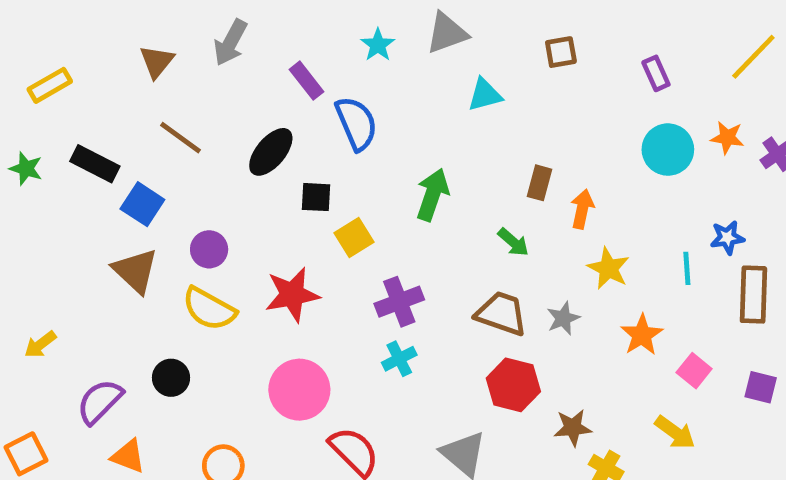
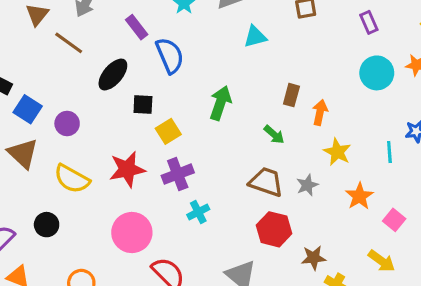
brown line: (181, 138) -> (69, 43), moved
purple circle: (209, 249) -> (67, 123), moved
purple cross: (399, 302) -> (178, 174), moved

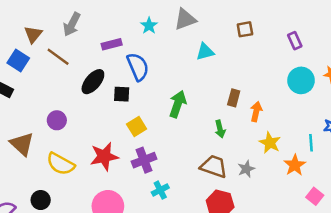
purple rectangle: (137, 27) -> (112, 44), turned -66
black square: (143, 105) -> (122, 94), moved
blue square: (28, 109) -> (18, 60), moved
green arrow: (274, 135) -> (220, 129), turned 35
orange star: (359, 196) -> (295, 165), moved

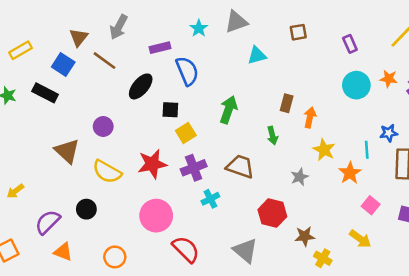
black square: (122, 94) -> (170, 110), moved
brown trapezoid: (214, 166) -> (240, 167), moved

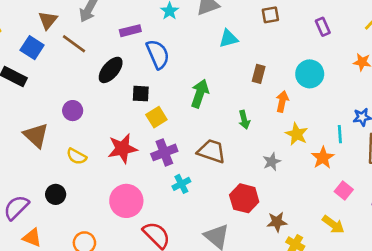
cyan circle: (356, 85) -> (310, 74), moved
brown rectangle: (287, 103) -> (259, 74), moved
yellow semicircle: (107, 172) -> (77, 156), size x0.7

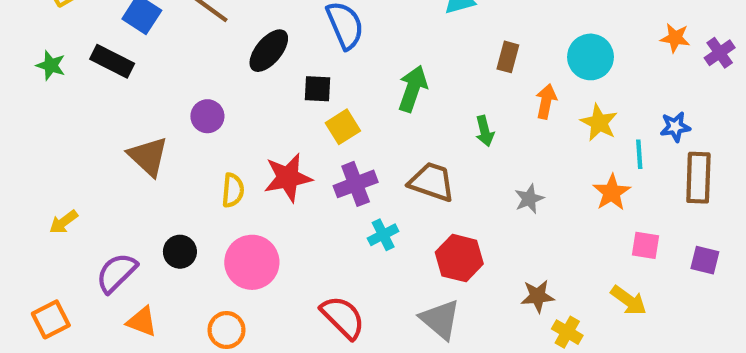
yellow star: (297, 134) -> (599, 123), moved
yellow semicircle: (77, 156) -> (233, 190), moved, turned -114
pink square: (344, 190) -> (646, 245), turned -30
red hexagon: (244, 198) -> (459, 258), moved
pink circle: (126, 201) -> (252, 262), moved

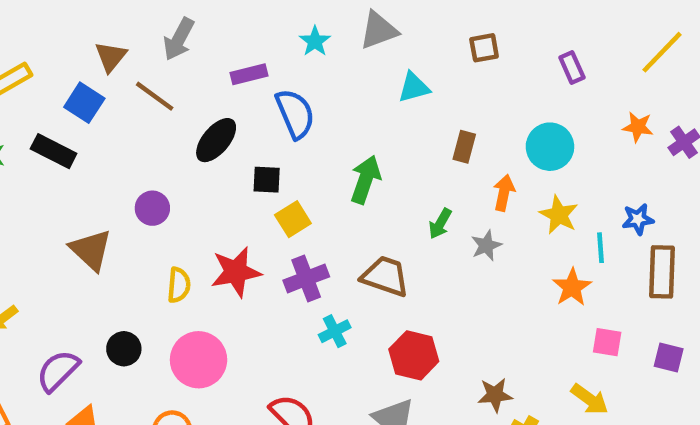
green arrow: (485, 131) -> (440, 224), turned 44
gray star: (529, 199) -> (486, 246), moved

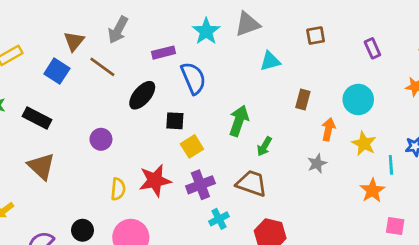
cyan star: (315, 41) -> (206, 31), size x1.4
black rectangle: (54, 151) -> (37, 118), moved
green arrow: (440, 224) -> (264, 146), moved
brown triangle: (91, 250) -> (41, 166), moved

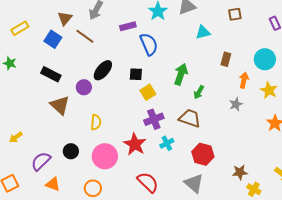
black ellipse: (142, 95) -> (103, 70), moved
black rectangle: (37, 118) -> (51, 74), moved
brown triangle: (41, 166) -> (60, 105), moved
red star: (155, 181) -> (135, 144), moved, turned -30

